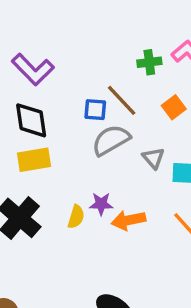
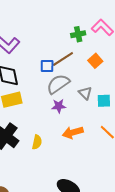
brown line: (122, 100) -> (63, 59), turned -75
purple star: (101, 204) -> (59, 106), moved
yellow semicircle: (76, 217) -> (37, 142), moved

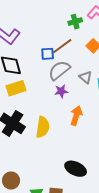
orange arrow: (73, 132) -> (76, 116), turned 126
yellow semicircle: (37, 142) -> (43, 127), size x1.5

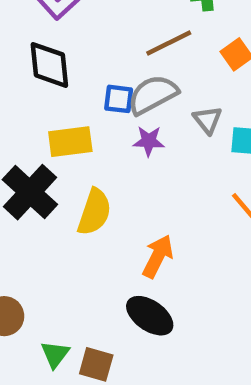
blue square: (48, 54) -> (119, 99), moved
yellow rectangle: (16, 88) -> (70, 142), moved
orange arrow: (76, 116) -> (158, 256), moved

